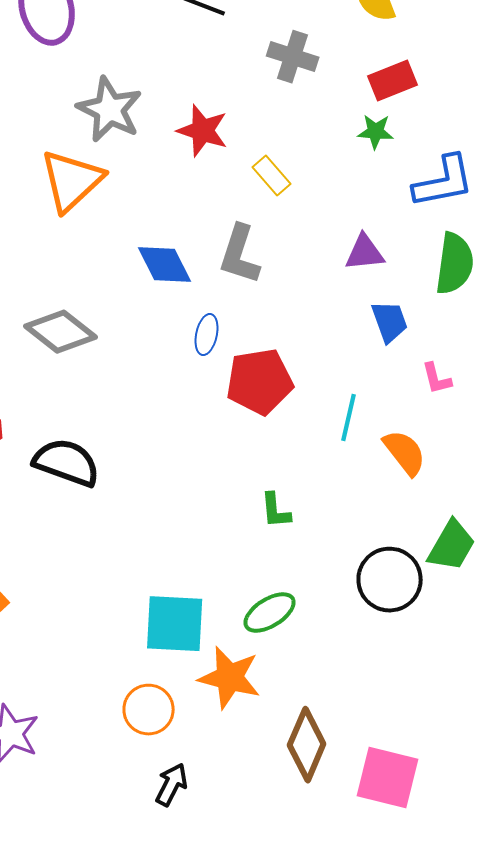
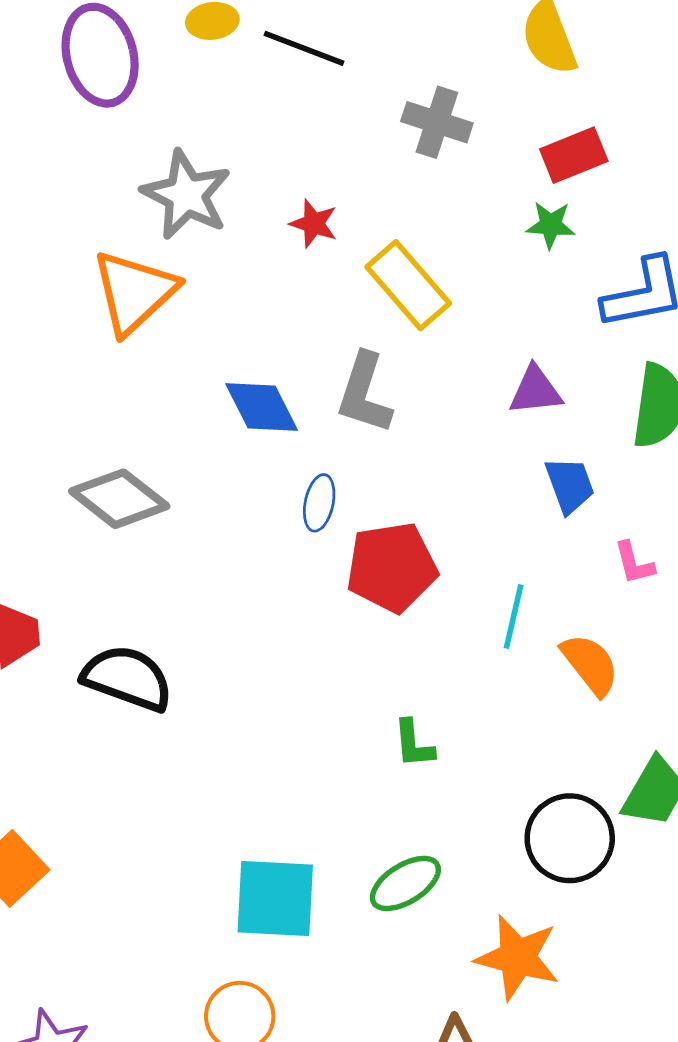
red star: (203, 131) -> (314, 224), size x0.7
yellow rectangle: (272, 176) -> (408, 285), size x1.6
orange star: (230, 678) -> (518, 957), moved

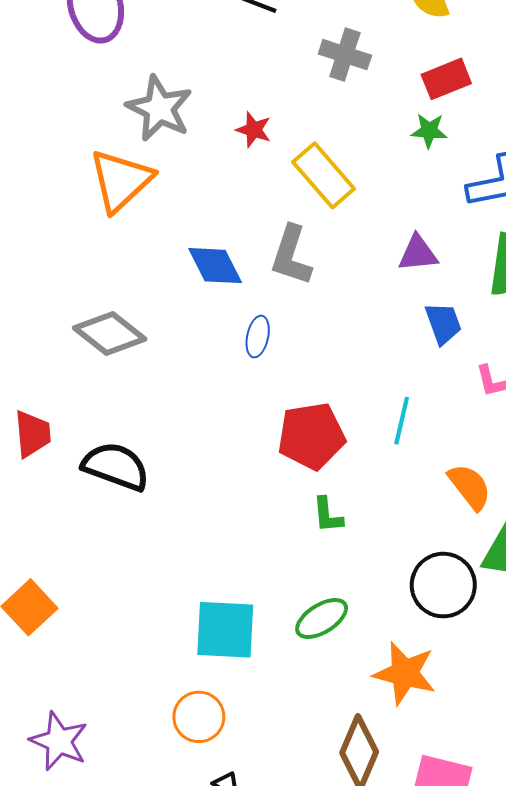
red pentagon: (392, 567) -> (311, 436), moved
orange semicircle: (590, 664) -> (470, 487), moved

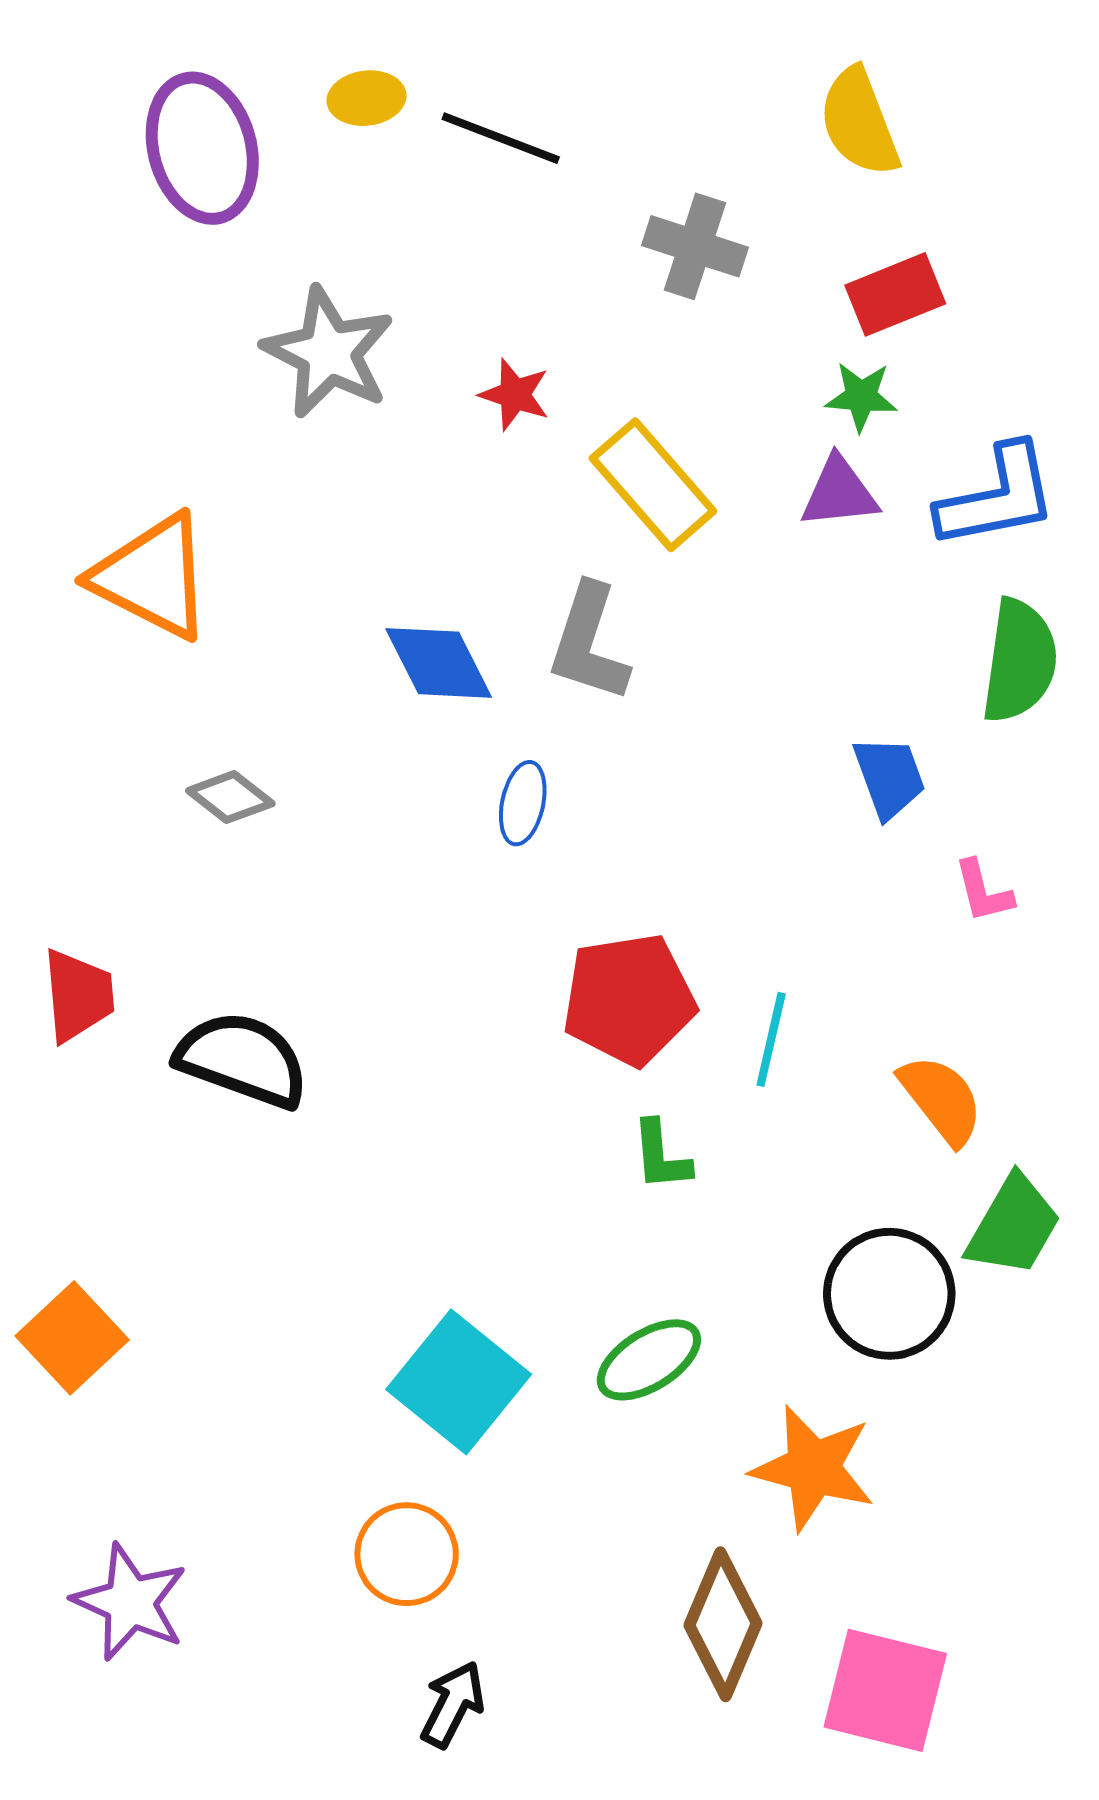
orange triangle: (121, 180) -> (152, 577), moved, turned -50
purple triangle: (418, 253) -> (839, 493), moved
gray diamond: (110, 334) -> (230, 797), size x0.6
cyan line: (402, 421) -> (771, 1039), moved
cyan square: (225, 630) -> (459, 1382), turned 36

